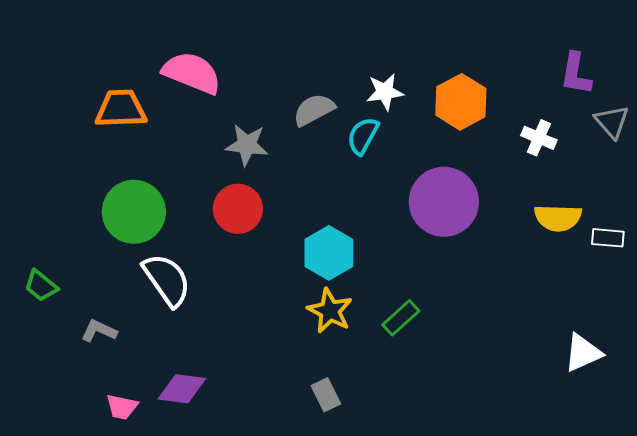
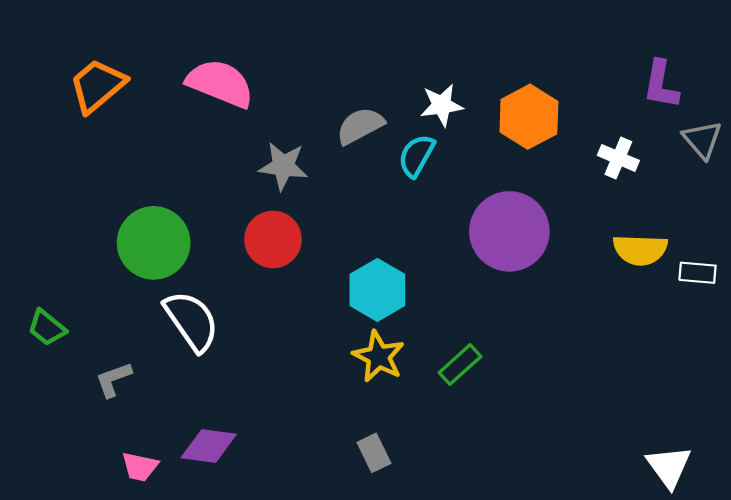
orange trapezoid: (121, 109) -> (97, 86), moved, turned -38
gray L-shape: (99, 331) -> (113, 379), turned -45
white triangle: (583, 353) -> (669, 467), moved, turned -42

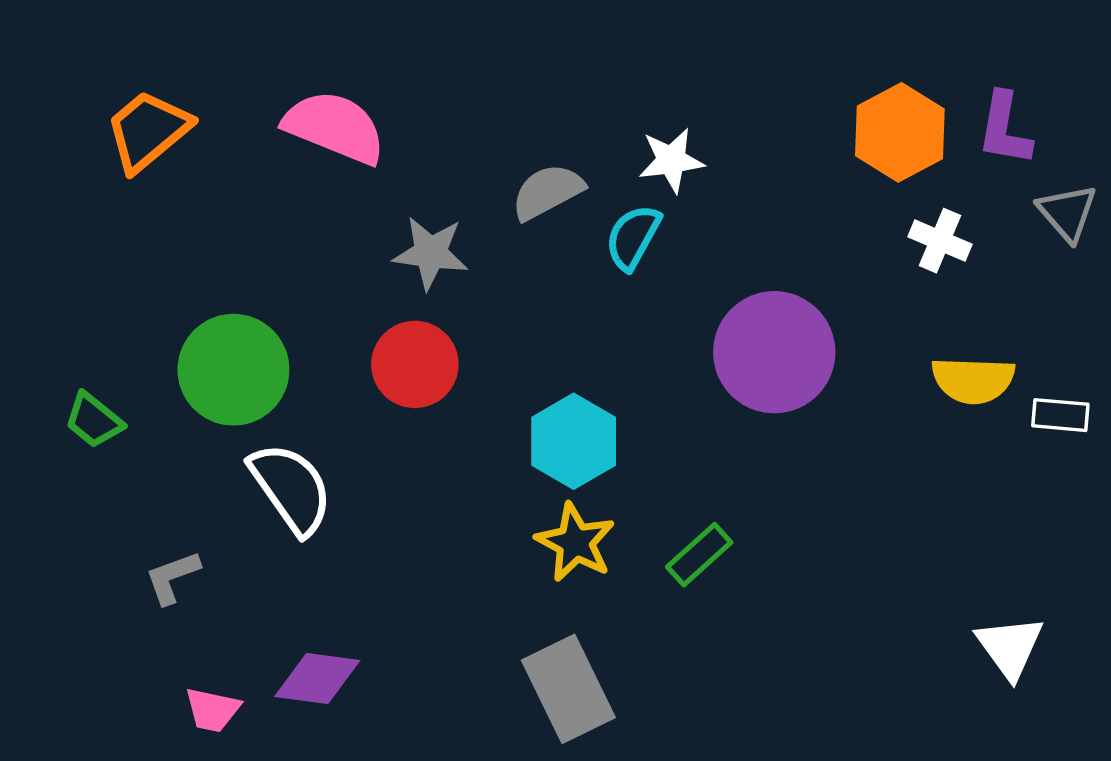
orange hexagon: (529, 117) -> (900, 132), moved
green trapezoid: (47, 328) -> (94, 420), moved
gray rectangle: (374, 453) -> (568, 689), size x1.8
white triangle: (669, 467) -> (1010, 647), moved

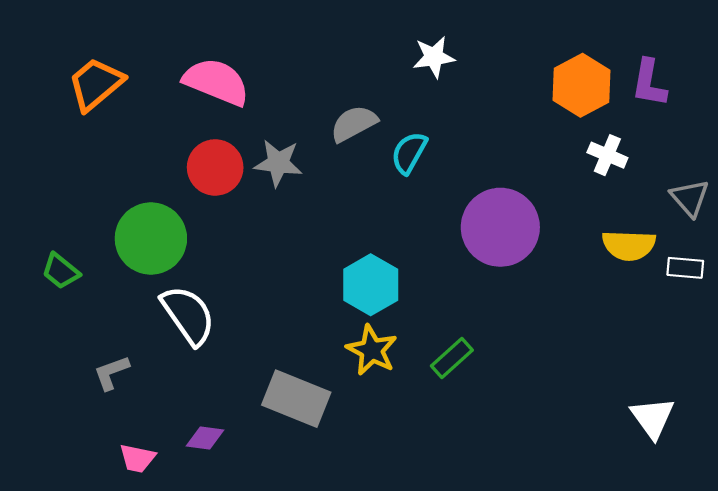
white star: (671, 160) -> (434, 57), moved
gray triangle: (1067, 213) -> (690, 198), moved
red circle: (415, 364) -> (215, 167), moved
purple diamond: (317, 678) -> (205, 438), size x0.7
gray rectangle: (568, 689) -> (296, 399), moved, turned -42

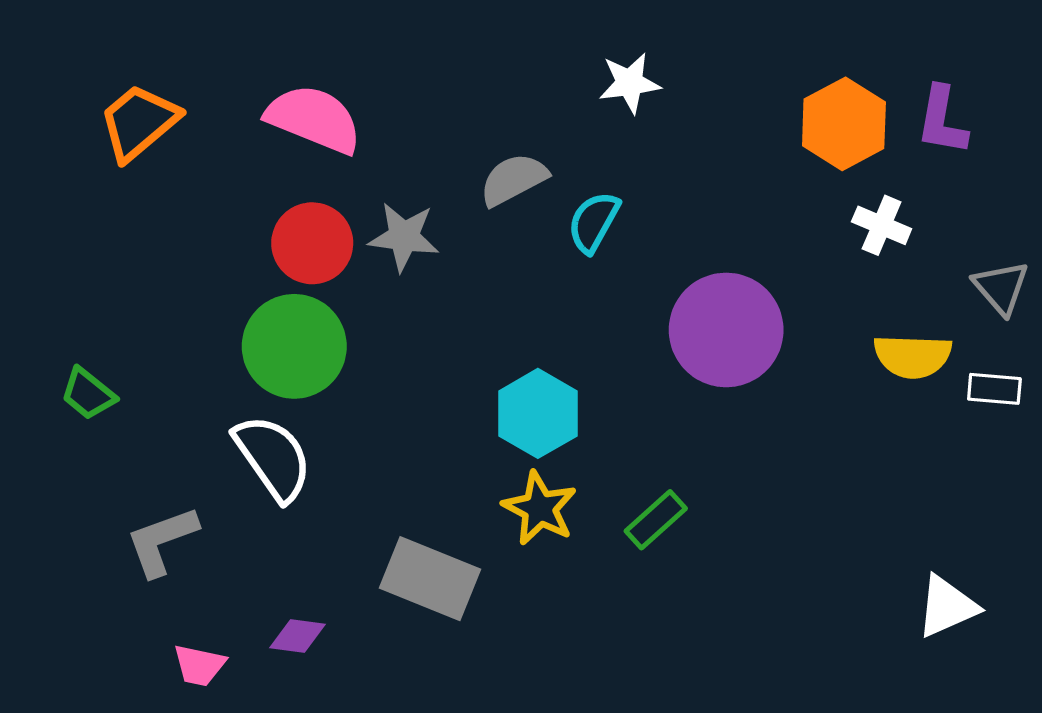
green circle: (151, 238) -> (294, 346), moved
gray L-shape: (111, 373) -> (162, 541), size x1.4
white triangle: (653, 418) -> (947, 606), turned 42

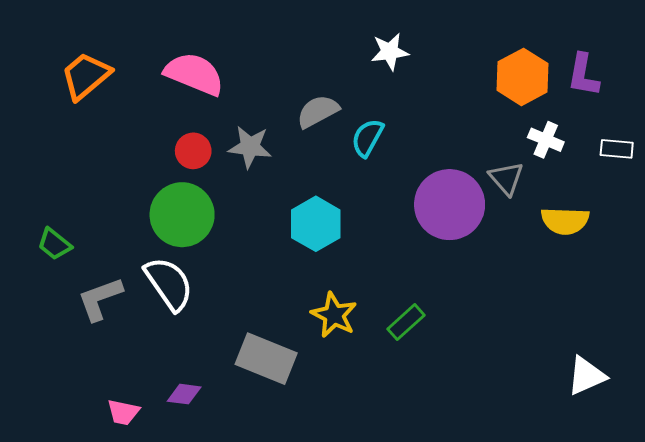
red circle: (312, 243) -> (193, 151), size x0.7
gray triangle: (1001, 287) -> (506, 178), moved
white rectangle: (994, 389) -> (617, 149), moved
cyan hexagon: (538, 413) -> (316, 224), moved
gray L-shape: (162, 541) -> (100, 299), moved

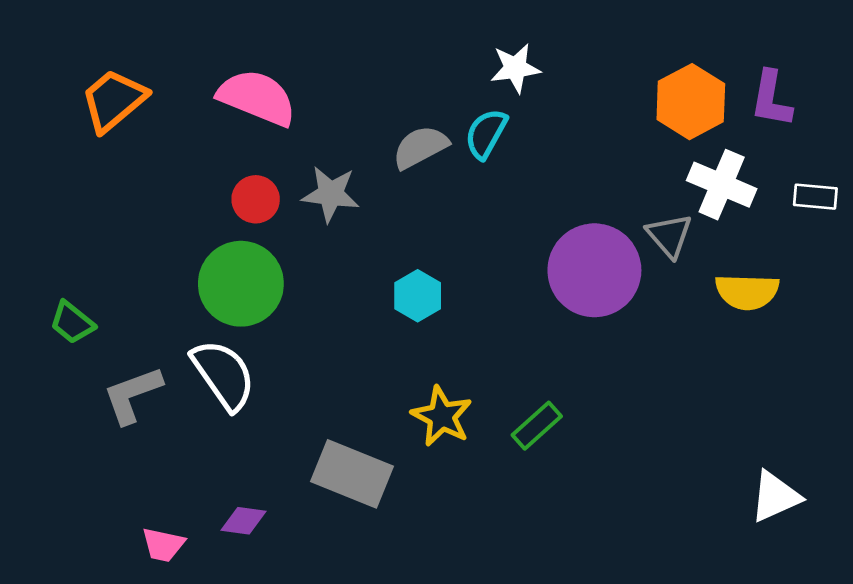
cyan semicircle: (367, 138) -> (486, 134), moved
white cross: (546, 140) -> (722, 185), size x1.4
cyan hexagon: (316, 224) -> (418, 296), size x0.7

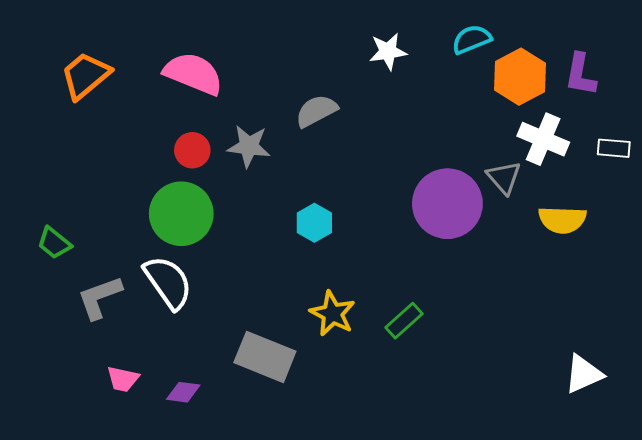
cyan semicircle: (486, 134) -> (472, 39), moved, turned 39
pink trapezoid: (163, 545) -> (123, 379), moved

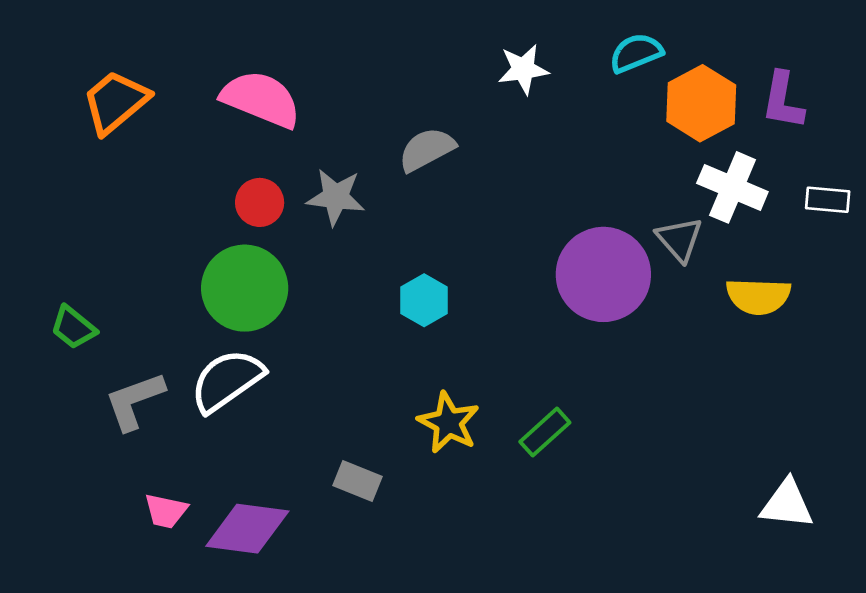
white semicircle: (168, 282) -> (227, 380), turned -90
gray rectangle: (265, 357) -> (357, 481), size x0.6
white triangle: (584, 374) -> (787, 504), turned 30
purple diamond: (183, 392) -> (247, 529), size x1.8

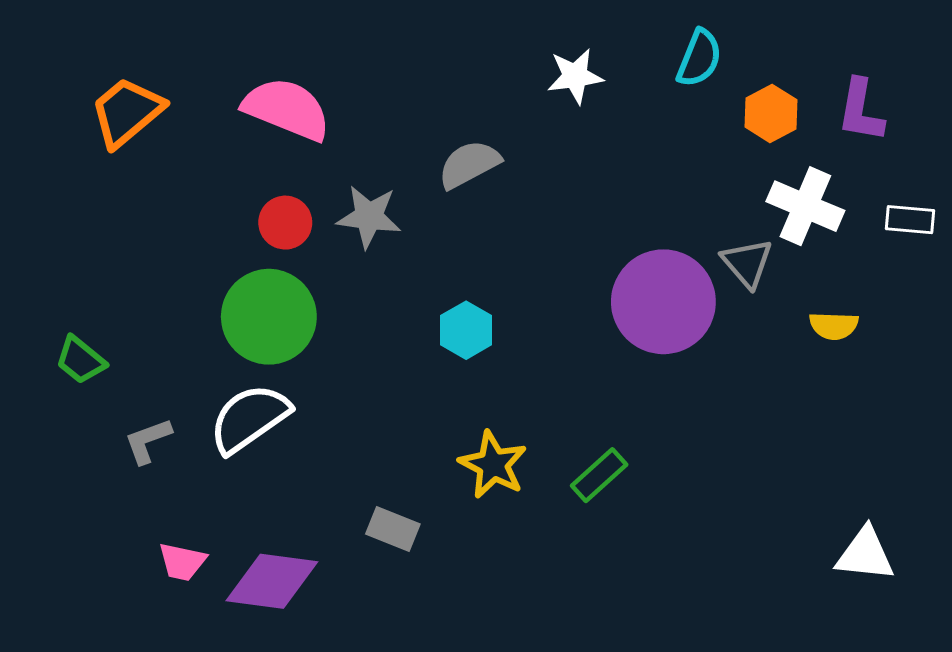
cyan semicircle: (636, 53) -> (699, 58), turned 134
orange hexagon: (701, 103) -> (771, 113), size x0.7
yellow semicircle: (758, 296) -> (834, 326), size x0.7
gray L-shape: (135, 401) -> (148, 441), size x0.7

